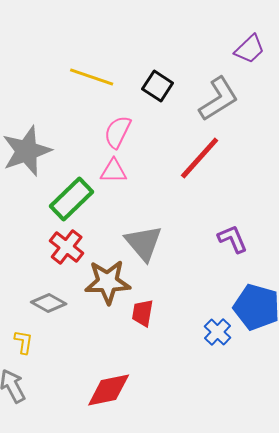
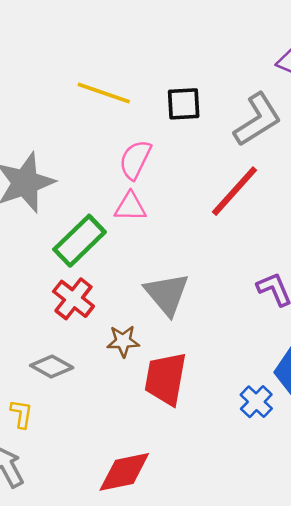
black square: (158, 86) -> (184, 104), turned -36
brown star: (108, 282) -> (123, 341), size x0.6
red trapezoid: (143, 313) -> (165, 379), size x1.6

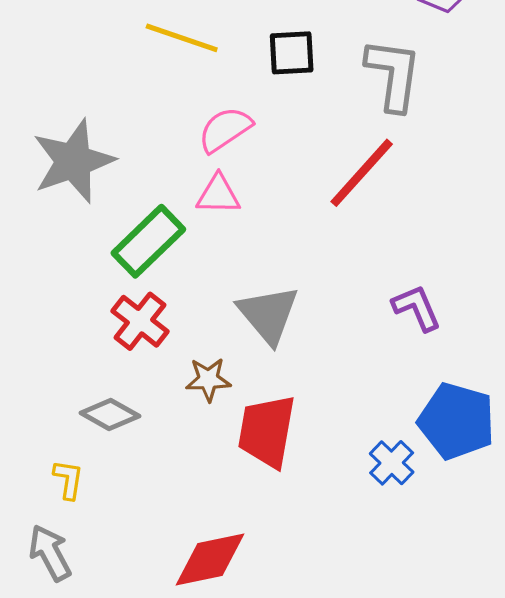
gray L-shape: (257, 120) -> (393, 75), turned -50
pink semicircle: (135, 160) -> (225, 130), turned 30

